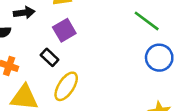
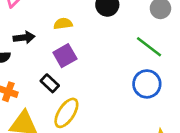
blue circle: (159, 58) -> (147, 84), moved

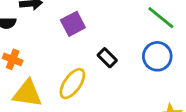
black rectangle: (50, 83) -> (107, 58), moved

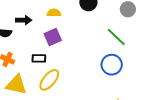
black rectangle: (107, 58) -> (39, 58), moved, turned -48

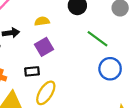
green line: (116, 37) -> (97, 39), moved

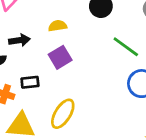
black rectangle: (32, 71) -> (30, 82), moved

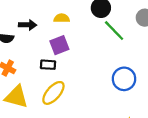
green line: (126, 47) -> (114, 31), moved
black rectangle: (30, 82) -> (48, 65), moved

